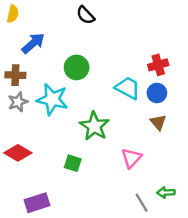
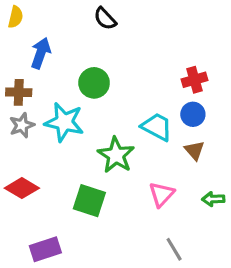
blue arrow: (33, 43) -> (41, 53), turned -30
cyan trapezoid: (128, 88) -> (157, 127), moved
green square: (73, 163) -> (89, 201), size x1.5
green arrow: (166, 192) -> (213, 199), moved

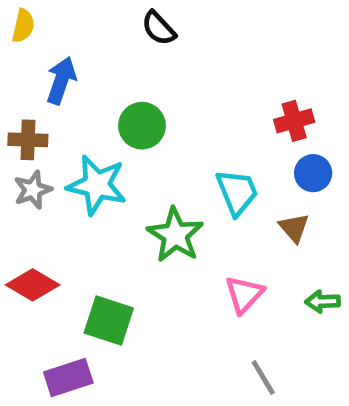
blue circle: (193, 114) -> (313, 173), moved
cyan trapezoid: (157, 127) -> (237, 192), turned 40
green square: (89, 201) -> (109, 320), moved

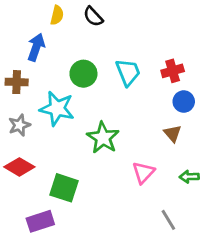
yellow semicircle: (23, 26) -> (57, 15), moved
gray star: (33, 190) -> (19, 125), moved
cyan trapezoid: (237, 192) -> (128, 72), moved
gray line: (263, 378) -> (168, 220), moved

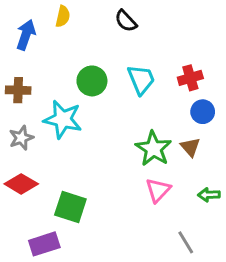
black semicircle: (93, 17) -> (126, 21), moved
blue arrow: (36, 47) -> (26, 35), moved
green star: (103, 138) -> (153, 149), moved

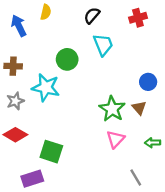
black semicircle: (126, 21) -> (92, 16), turned 84
blue arrow: (26, 35) -> (19, 26), turned -45
red cross: (190, 78) -> (138, 18), moved
cyan trapezoid: (141, 79) -> (103, 45), moved

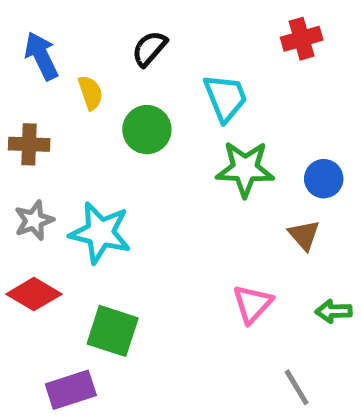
yellow semicircle: (46, 12) -> (90, 93), moved, turned -32
black semicircle: (92, 16) -> (149, 49), moved
cyan star: (46, 87) -> (100, 233), moved
green star: (112, 109) -> (245, 169), moved, turned -30

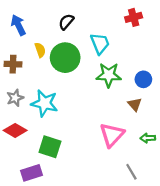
yellow semicircle: (90, 93) -> (40, 50), moved
green circle: (147, 130) -> (65, 58), size x1.4
pink triangle: (252, 304) -> (112, 135), size x1.4

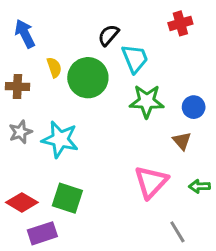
black semicircle: (66, 22) -> (108, 35), moved
red diamond: (15, 130) -> (22, 202), moved

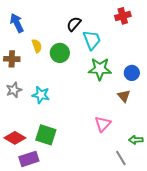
green circle: (88, 78) -> (60, 53), size x0.7
cyan star: (60, 139) -> (41, 95), size x0.7
pink triangle: (151, 182) -> (103, 124), size x0.7
green arrow: (199, 186) -> (136, 140), moved

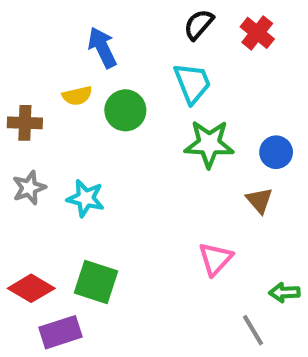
red cross: (123, 16) -> (257, 33), turned -35
blue arrow: (17, 23) -> (102, 48), moved
black semicircle: (74, 24) -> (199, 25), moved
yellow semicircle: (37, 46) -> (77, 96), turned 96

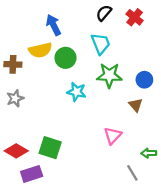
yellow semicircle: (77, 96) -> (40, 50), size x1.5
cyan star: (86, 198) -> (76, 92), moved

